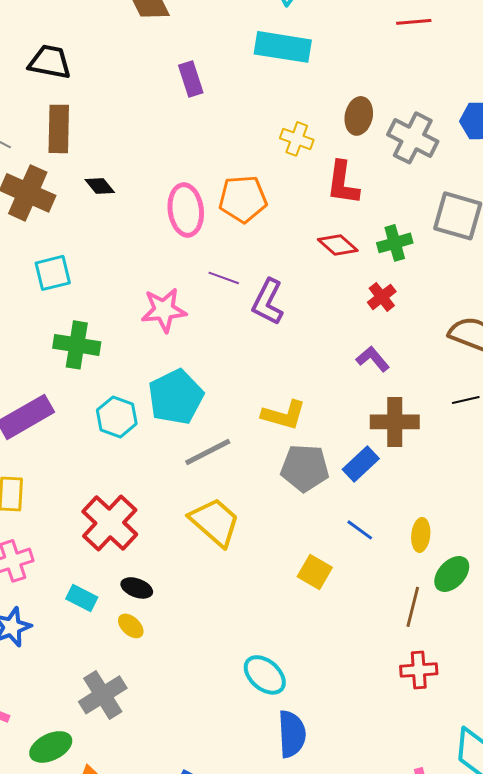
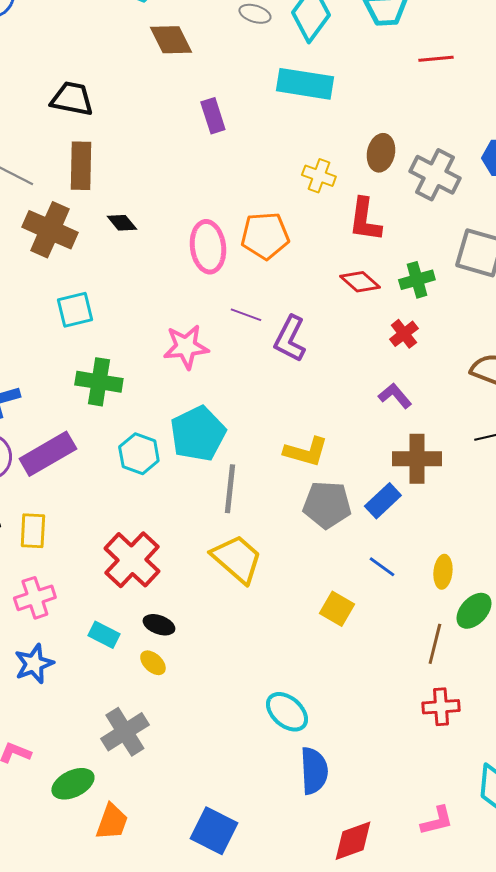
gray line: (208, 452) -> (230, 489), turned -57

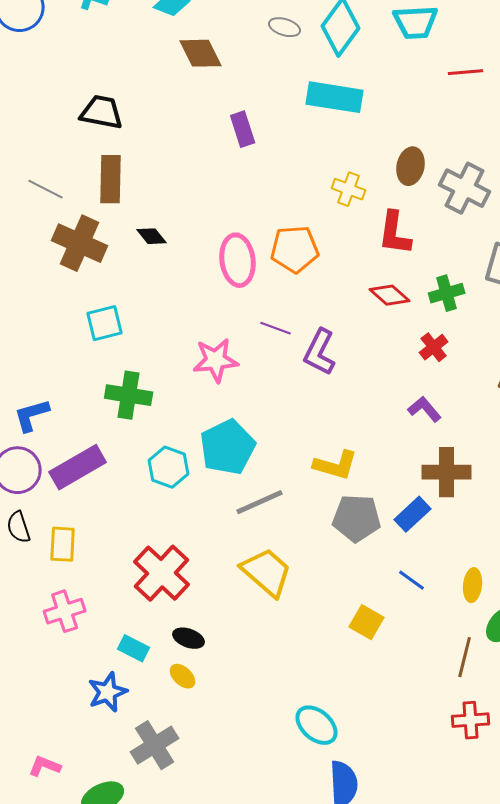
gray line: (230, 489) -> (260, 502), turned 60
blue star: (34, 664) -> (108, 692), moved

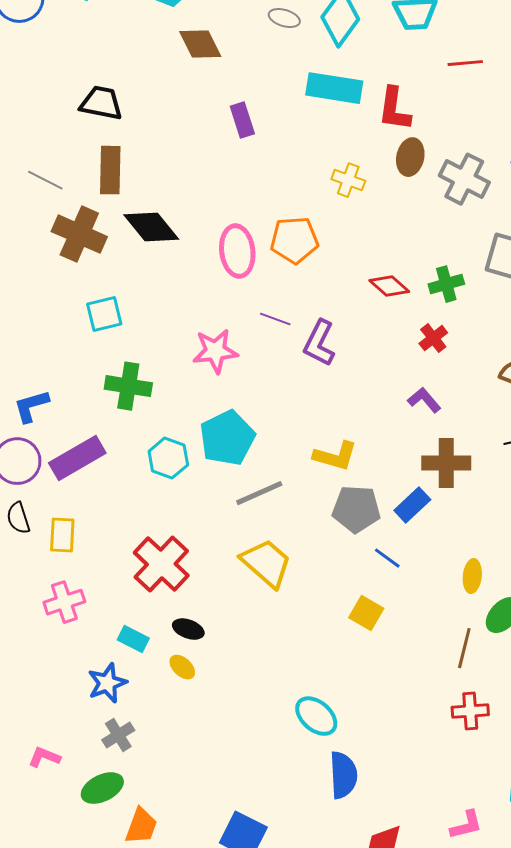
red L-shape: (395, 233) -> (394, 109), moved
black diamond: (152, 236) -> (151, 227), size x1.8
blue line: (412, 580) -> (387, 558), moved
gray cross: (155, 745) -> (118, 735), moved, size x0.7

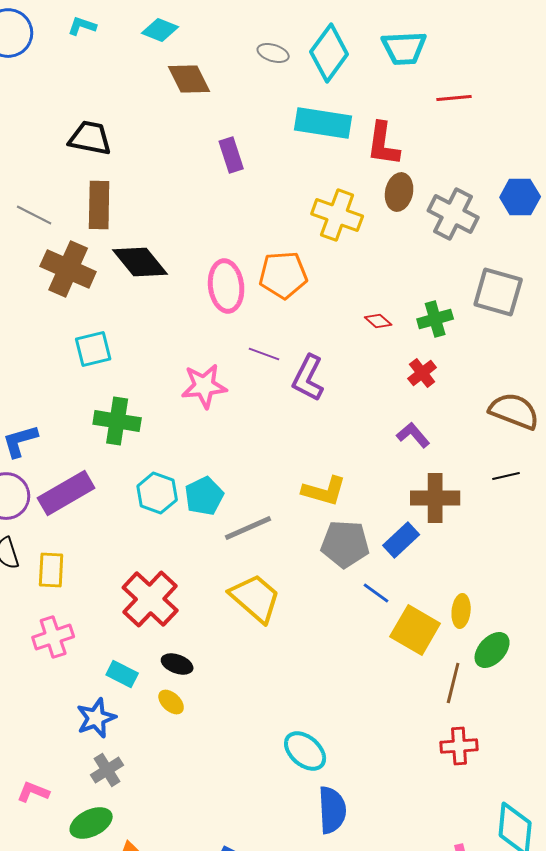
yellow cross: (348, 180) -> (337, 215), size x1.5
red diamond: (389, 286) -> (378, 321), size x0.7
cyan pentagon: (227, 438) -> (204, 496), moved, size x0.7
yellow square: (366, 613) -> (415, 630), moved, size x1.4

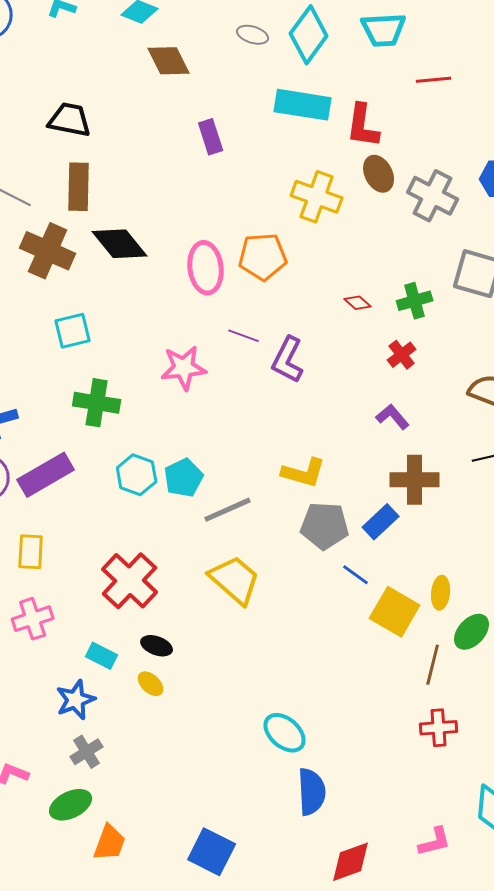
brown ellipse: (399, 192) -> (379, 174), turned -39

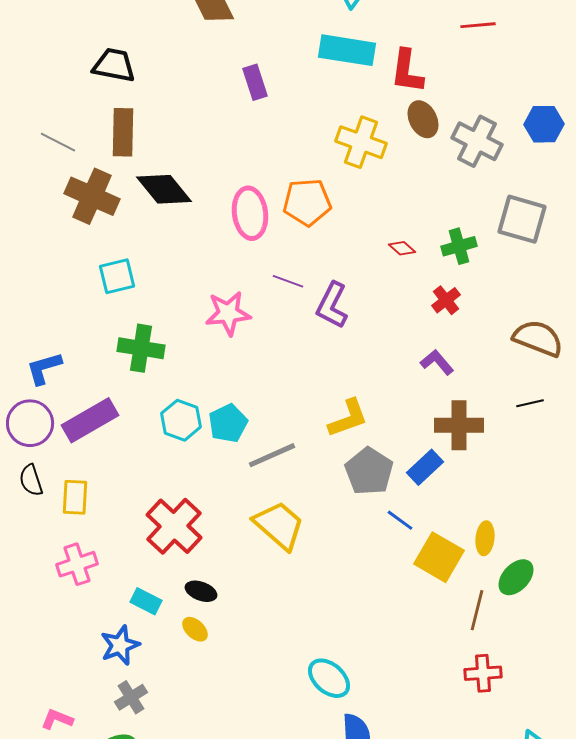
yellow L-shape: (304, 473) -> (348, 418), turned -36
gray pentagon: (325, 526) -> (369, 471), turned 30

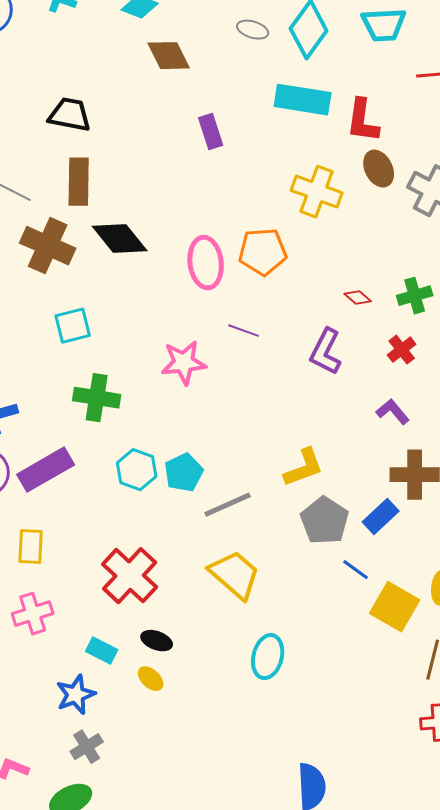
purple L-shape: (332, 305) -> (326, 352), moved
cyan ellipse: (329, 678) -> (268, 657), moved, turned 63

